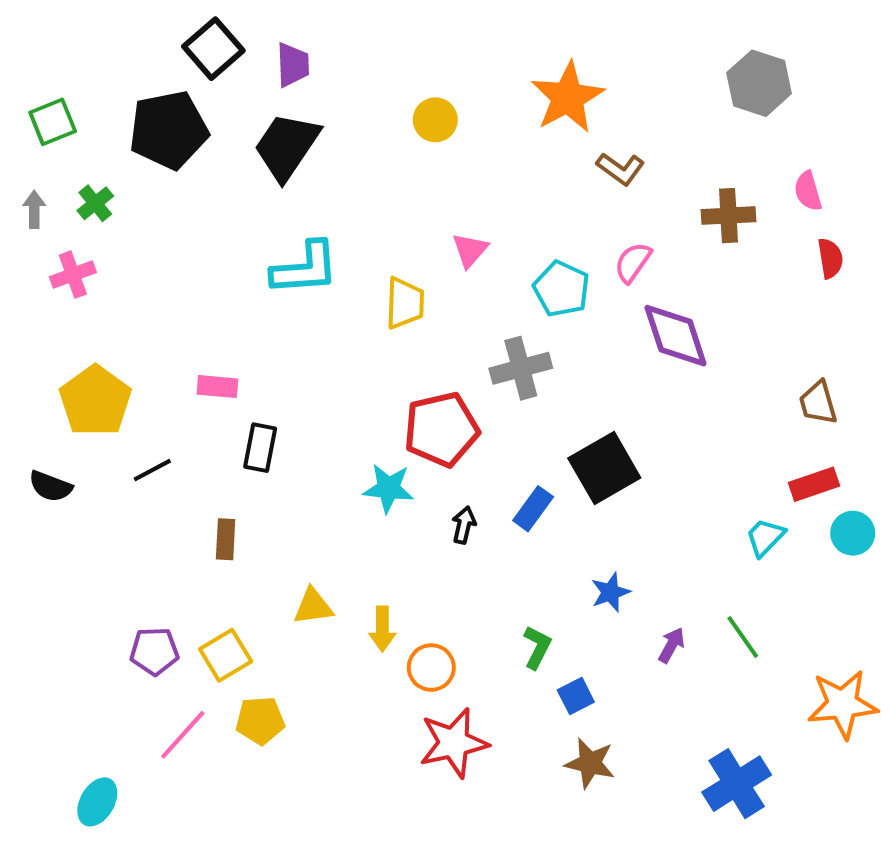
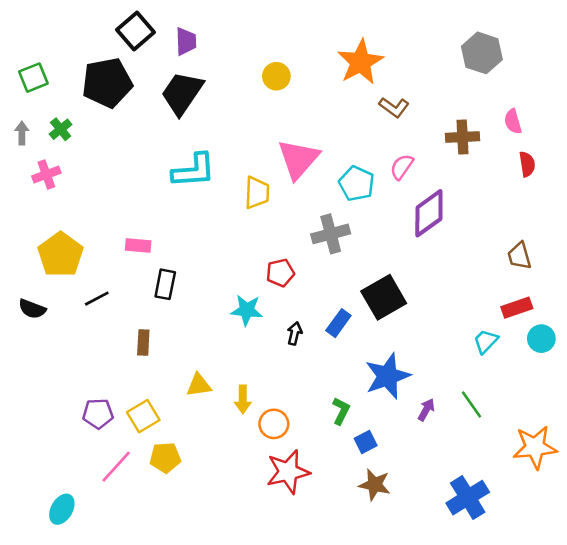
pink triangle: (470, 250) -> (298, 159), size x1.8
purple diamond: (676, 336) -> (429, 213), turned 72
red pentagon: (441, 429) -> (280, 273), size x0.6
blue star: (610, 592) -> (388, 376), size x1.8

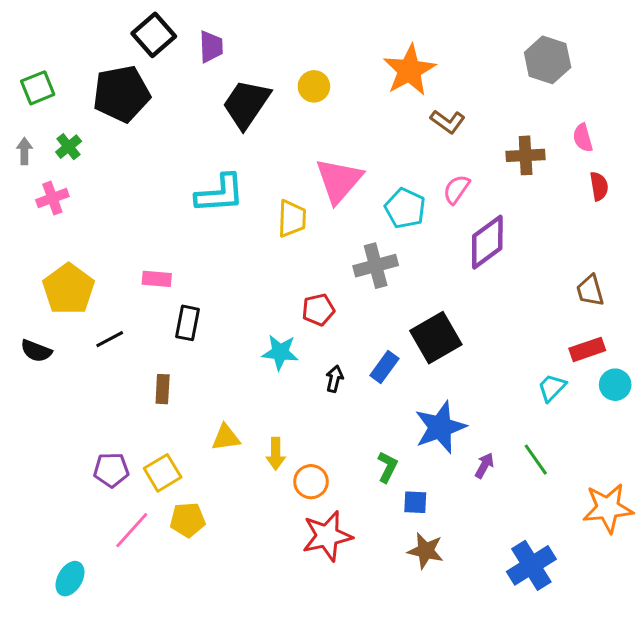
black trapezoid: (182, 93) -> (246, 104), moved
blue square: (366, 442) -> (415, 502), turned 30

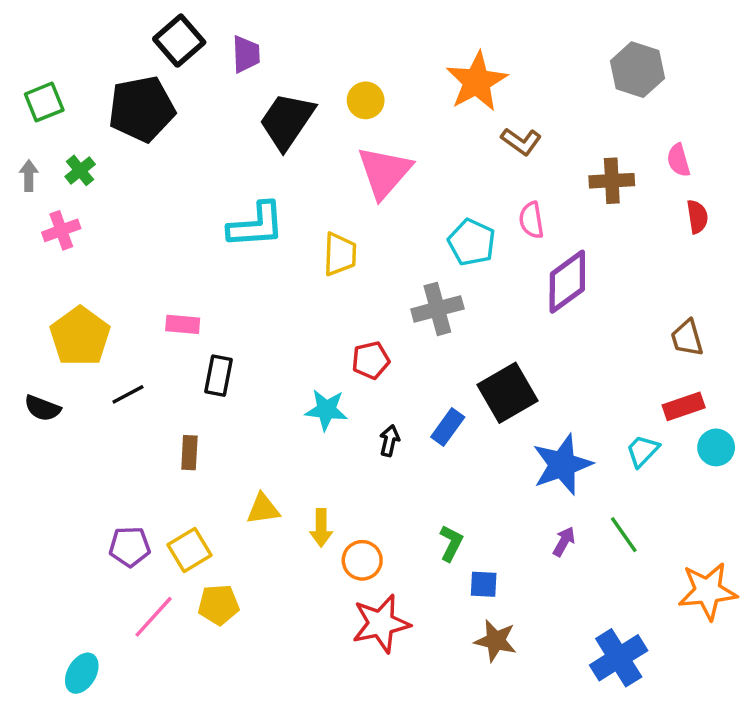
pink triangle: (339, 180) -> (384, 172), moved
pink semicircle: (456, 189) -> (531, 220), turned -44
blue star: (440, 427) -> (562, 465), moved

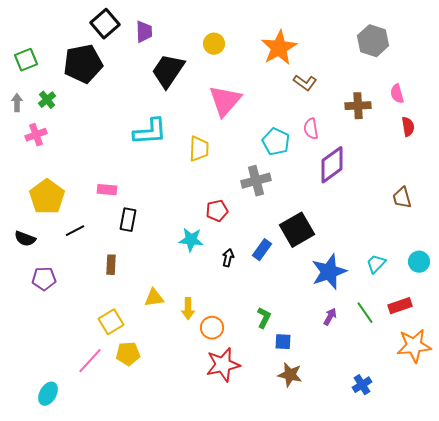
yellow circle: (366, 100) -> (214, 44), moved
red rectangle: (684, 406) -> (400, 306), moved
purple pentagon: (130, 547) -> (44, 279), moved
blue cross: (619, 658) -> (362, 385), size x0.6

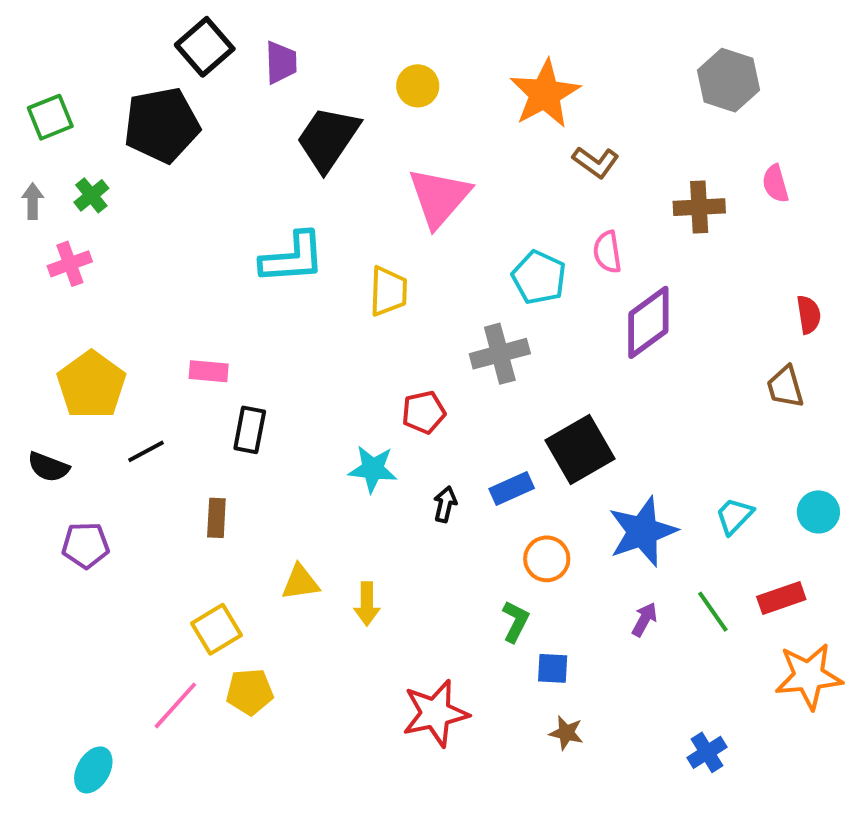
red semicircle: (408, 127) -> (809, 315), moved
blue rectangle: (262, 250) -> (512, 489), turned 30
orange circle: (212, 328) -> (547, 559), moved
brown star: (290, 375) -> (566, 733), size x0.7

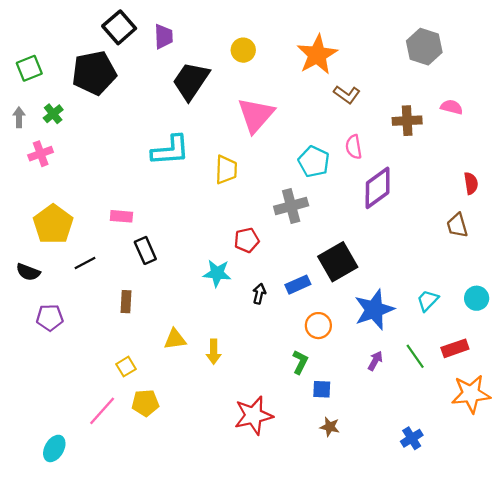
pink semicircle: (775, 184) -> (452, 107), turned 120
black rectangle: (250, 430) -> (145, 250), turned -35
yellow square: (216, 629) -> (126, 367), size x0.7

